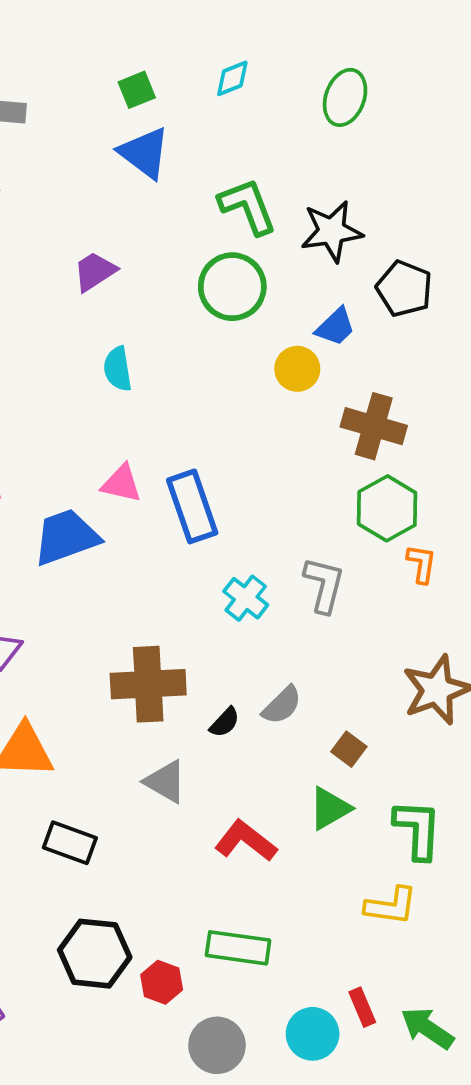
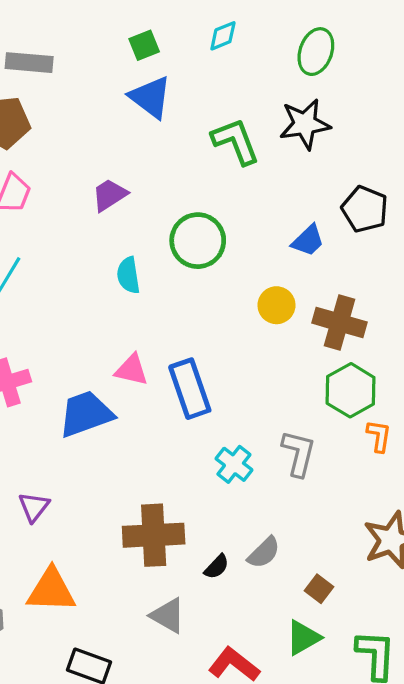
black star: (332, 231) -> (305, 124), moved
green circle: (232, 287) -> (198, 241), moved
yellow circle: (297, 369) -> (276, 305), moved

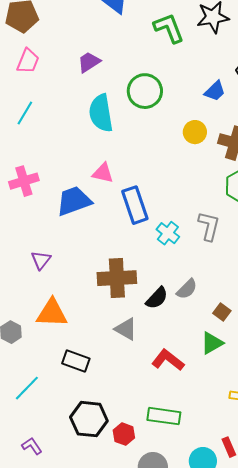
cyan semicircle: (128, 275) -> (101, 113), size x1.6
blue rectangle: (190, 389) -> (135, 205), moved
black semicircle: (217, 567) -> (157, 298), size x1.4

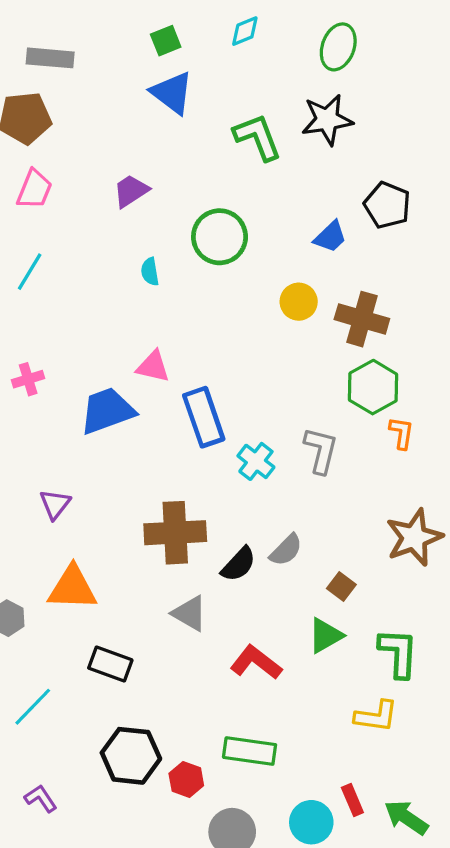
cyan semicircle: (101, 113) -> (150, 272), size x0.5
pink cross: (24, 181) -> (28, 379), size x0.7

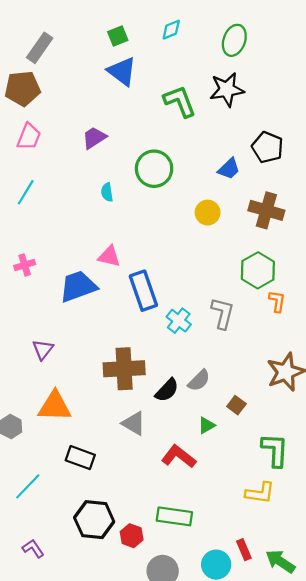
gray rectangle: (50, 58) -> (40, 48), turned -60
brown cross: (362, 319) -> (266, 210), moved
green triangle: (326, 636) -> (206, 425), moved, size x0.7

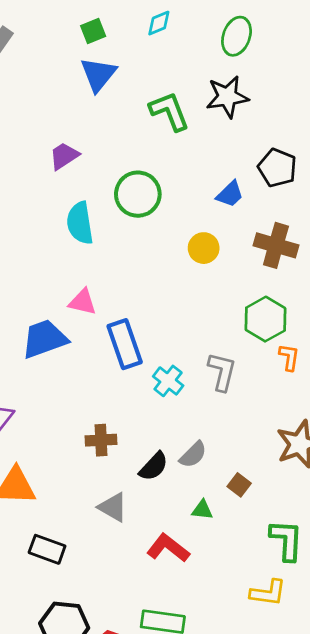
blue triangle: (122, 71) -> (98, 74), turned 32
cyan semicircle: (107, 192) -> (80, 223), size x1.8
brown cross: (124, 369) -> (101, 440), size x0.6
green triangle: (206, 425) -> (202, 510), turned 36

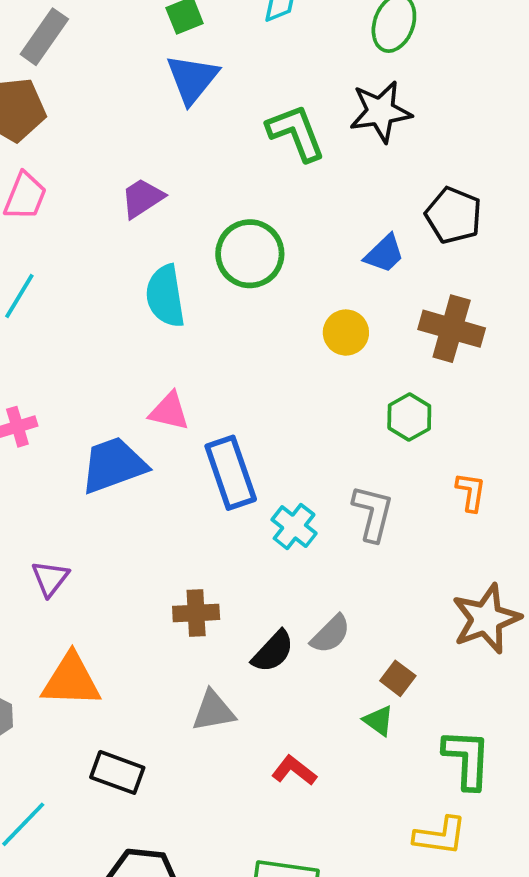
green hexagon: (265, 319) -> (409, 417), moved, size x0.7
gray triangle: (113, 507) -> (213, 711), turned -40
green triangle: (202, 510) -> (379, 721), moved, turned 30
red L-shape: (168, 548) -> (294, 771), size x0.7

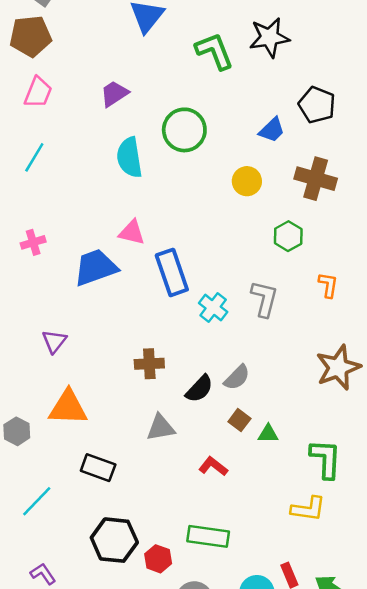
brown square: (398, 678) -> (239, 420), moved
green triangle: (379, 721) -> (268, 434), turned -35

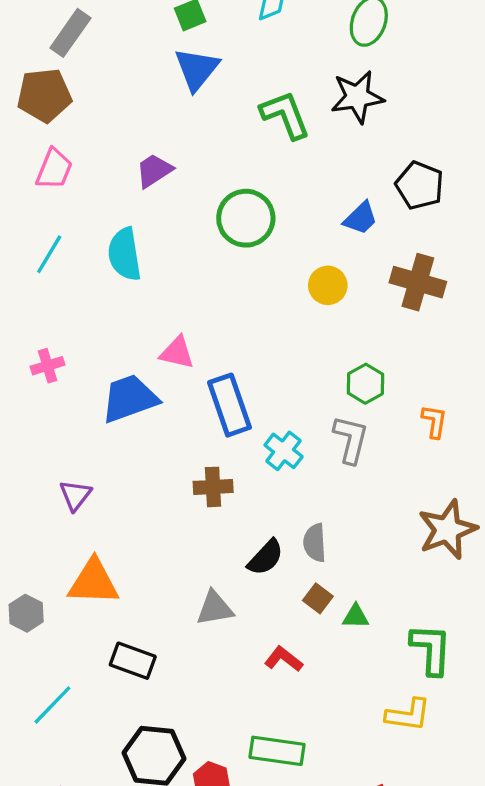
cyan semicircle: (129, 157) -> (125, 254), moved
green hexagon: (288, 236) -> (365, 384), moved
brown cross: (149, 364) -> (213, 487), moved
gray semicircle: (237, 378) -> (315, 543), turned 132

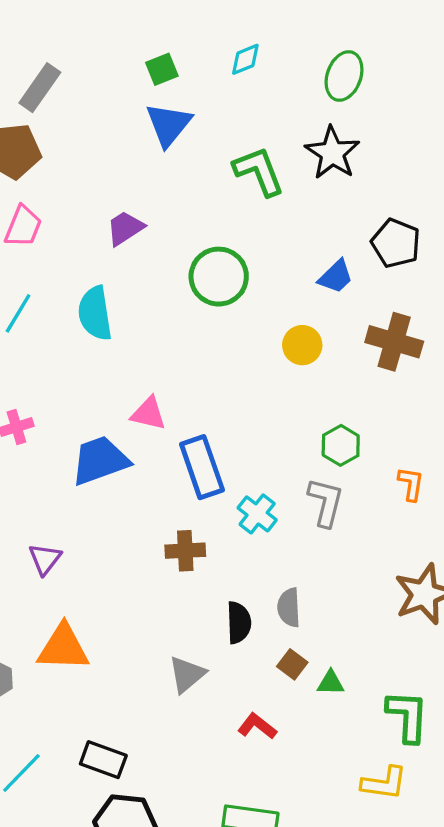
black star: (357, 97) -> (332, 153), turned -30
black semicircle: (266, 557) -> (239, 623), turned -45
gray triangle: (215, 608) -> (187, 674), turned -30
black rectangle: (133, 661) -> (103, 760), moved

